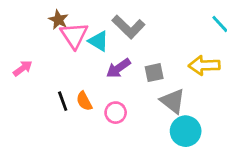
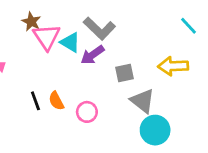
purple arrow: (118, 68) -> (92, 55), moved

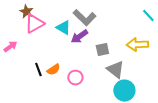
brown star: (31, 22) -> (26, 12), moved
pink triangle: (47, 37) -> (34, 24), moved, turned 35
orange semicircle: (56, 101) -> (53, 70), turned -96

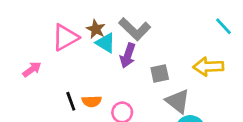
brown star: (26, 12) -> (96, 29), moved
purple arrow: (79, 37) -> (128, 55), turned -36
orange semicircle: (53, 70) -> (92, 101), turned 32

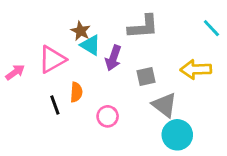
gray L-shape: (135, 29) -> (143, 27), moved, turned -48
pink triangle: (65, 37) -> (52, 59), moved
orange semicircle: (92, 101) -> (76, 92), moved, turned -84

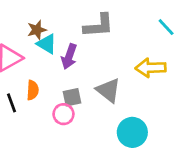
brown star: (81, 31) -> (37, 30), turned 30
gray square: (146, 77) -> (72, 97), moved
gray triangle: (164, 105) -> (108, 90), moved

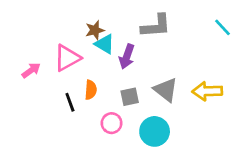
yellow arrow: (151, 68) -> (207, 91), moved
pink circle: (64, 114) -> (112, 123), moved
cyan circle: (132, 132) -> (155, 131), moved

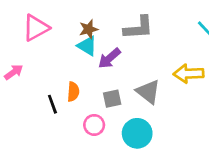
brown star: (95, 30) -> (89, 29), moved
purple arrow: (127, 57) -> (109, 58), turned 30
pink triangle: (67, 58) -> (36, 28), moved
yellow arrow: (207, 91) -> (189, 74), moved

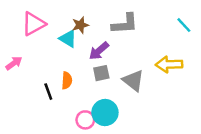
cyan triangle: (87, 46) -> (68, 39), moved
gray square: (112, 99) -> (101, 73), moved
pink circle: (94, 125) -> (85, 120), moved
cyan circle: (137, 133) -> (105, 112), moved

